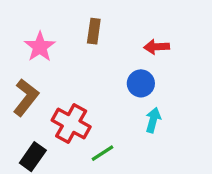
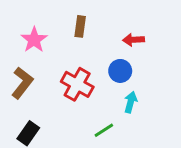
red cross: (71, 124) -> (77, 84), moved
green line: (103, 153) -> (104, 130), moved

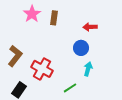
pink star: (34, 40) -> (32, 14), moved
red cross: (77, 84) -> (42, 69), moved

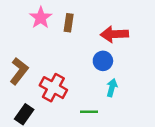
red arrow: (90, 27) -> (114, 34), size x1.5
green line: (70, 88) -> (89, 112), turned 32

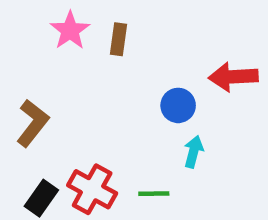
red arrow: (114, 34) -> (233, 77), moved
red cross: (53, 88) -> (92, 189), moved

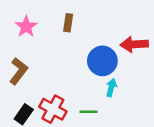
pink star: (70, 30) -> (26, 27), moved
blue circle: (178, 105) -> (102, 61), size x1.5

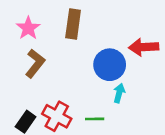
brown rectangle: (68, 23) -> (73, 24), size x1.5
brown L-shape: (19, 71) -> (35, 63), moved

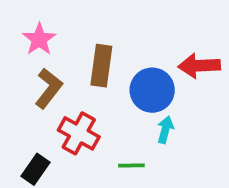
brown rectangle: (73, 24) -> (101, 66), moved
red cross: (57, 116) -> (79, 133), moved

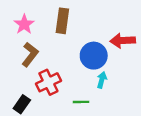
brown rectangle: (101, 66) -> (62, 21), moved
red cross: (79, 133) -> (48, 82), turned 35

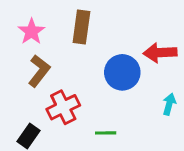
cyan arrow: (102, 80) -> (169, 104), moved

